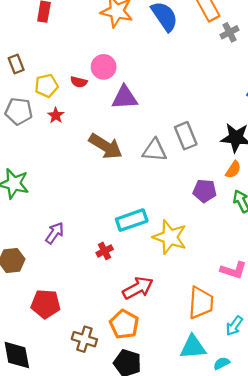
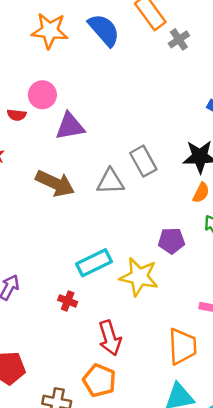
purple pentagon: (205, 191) -> (171, 241), moved
red cross: (105, 251) -> (68, 301), turned -35
red arrow: (138, 288) -> (110, 338), turned 108

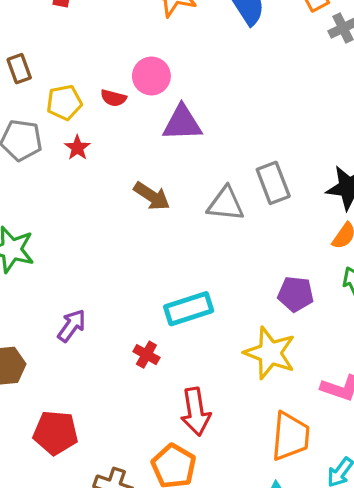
brown arrow: (55, 183) -> (152, 196), size x0.7
yellow star: (139, 277) -> (270, 353), moved

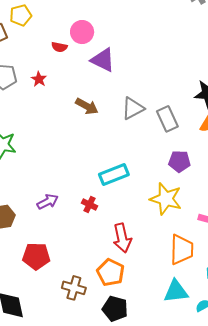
yellow pentagon: (64, 103) -> (21, 15), moved
purple triangle: (182, 123) -> (103, 60), turned 32
gray rectangle: (273, 183) -> (167, 119), moved
gray triangle: (226, 204) -> (133, 108), turned -30
purple arrow: (72, 326) -> (48, 202), moved, turned 30

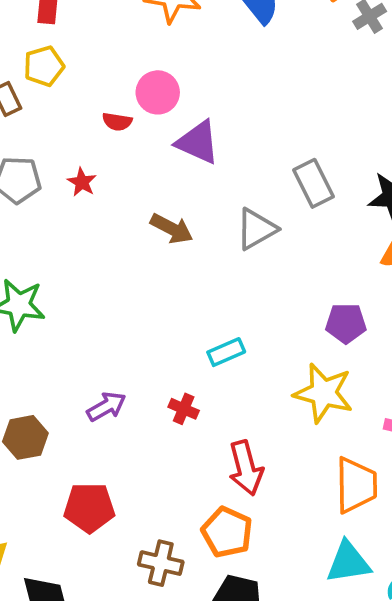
gray rectangle: (167, 119) -> (314, 183), moved
cyan rectangle: (114, 175) -> (226, 352), size x0.7

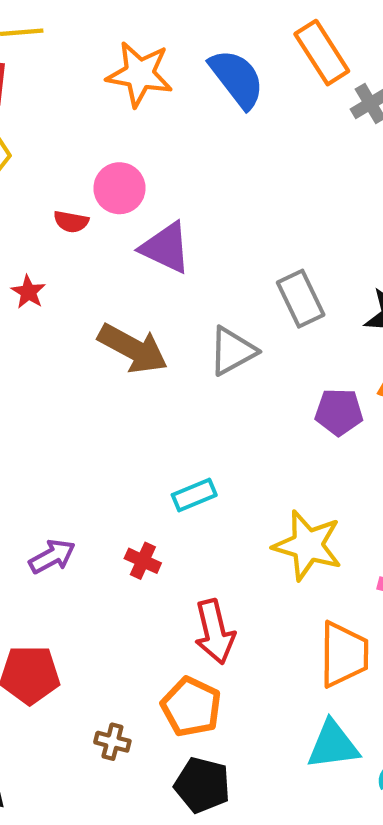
brown arrow: (172, 229) -> (133, 349), size x1.4
purple pentagon: (346, 323) -> (339, 412), moved
brown cross: (161, 563) -> (112, 742), size x0.7

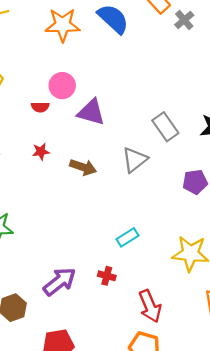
red star: (28, 292) -> (41, 152), moved, turned -30
brown arrow: (133, 349) -> (83, 167), size x0.7
purple arrow: (52, 556) -> (60, 281), size x1.4

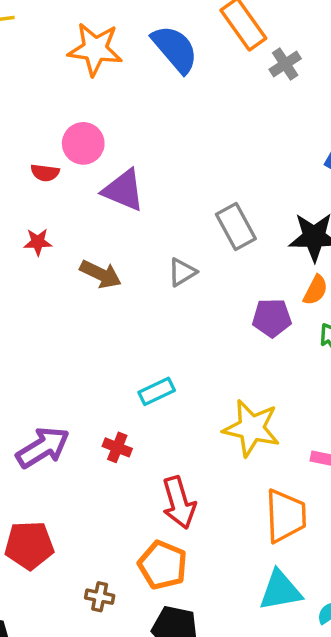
gray triangle: (135, 160) -> (182, 272), size x0.7

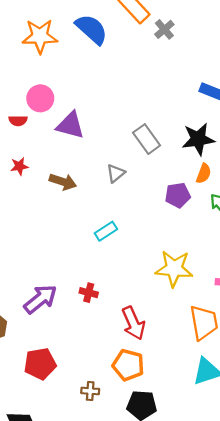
cyan rectangle: (157, 391) -> (106, 231), moved

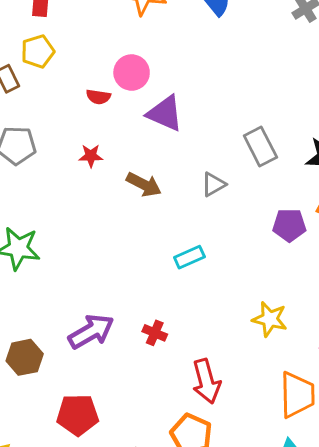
yellow star: (174, 269) -> (270, 319), size x0.7

